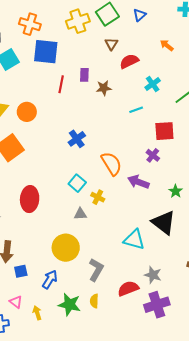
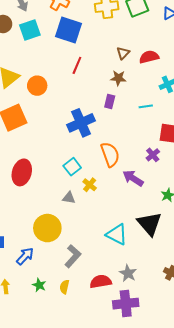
brown triangle: (111, 44) -> (123, 53), moved
purple rectangle: (84, 75) -> (110, 101), moved
blue cross: (77, 139) -> (81, 123), size x1.5
green star: (69, 305) -> (39, 285), size x0.6

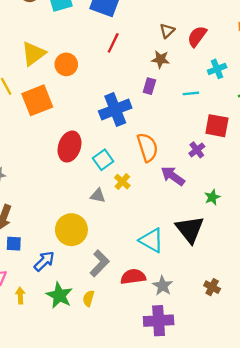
red semicircle: (149, 57) -> (197, 36), turned -42
red ellipse: (22, 172) -> (69, 147), moved
red semicircle: (101, 282) -> (133, 277), moved
green star: (39, 285) -> (59, 295), size x1.6

